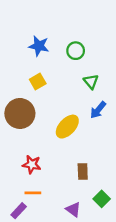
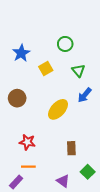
blue star: (39, 46) -> (21, 53), moved, turned 30
yellow square: (38, 81) -> (46, 68), moved
brown circle: (20, 113) -> (17, 98), size x0.7

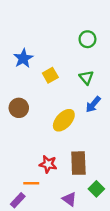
green circle: (65, 44) -> (87, 39), moved
red star: (27, 142) -> (48, 164), moved
brown rectangle: (71, 148) -> (78, 163), size x1.5

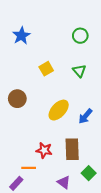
blue star: (23, 58) -> (21, 36), moved
blue arrow: (93, 104) -> (85, 116), moved

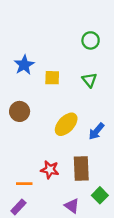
blue star: (21, 36) -> (24, 65), moved
yellow square: (46, 69) -> (52, 78), turned 32
orange line: (29, 168) -> (24, 184), moved

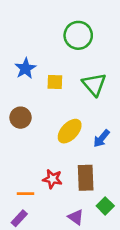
green circle: (91, 40) -> (78, 35), moved, size x1.5
green triangle: (89, 80) -> (94, 84), size x1.5

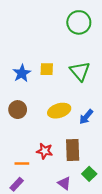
green circle: (78, 35) -> (79, 22), moved
blue star: (25, 68) -> (22, 73), moved
brown circle: (21, 118) -> (18, 110), moved
yellow ellipse: (70, 131) -> (59, 111), turned 30

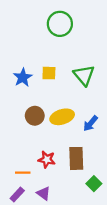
green circle: (79, 22) -> (60, 24), moved
brown circle: (18, 110) -> (35, 116), moved
purple triangle: (64, 183) -> (43, 193), moved

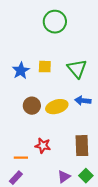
blue arrow: (91, 123) -> (83, 101), moved, turned 56
brown rectangle: (76, 158) -> (82, 146), moved
green square: (94, 184) -> (86, 176), moved
purple triangle: (43, 193) -> (64, 177), moved, turned 48

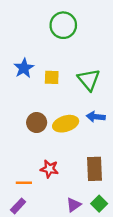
blue star: (21, 71) -> (24, 68), moved

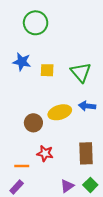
green circle: (63, 25) -> (36, 23), moved
blue star: (24, 68) -> (22, 62), turned -30
brown circle: (37, 123) -> (33, 123), moved

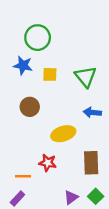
green circle: (36, 23) -> (38, 38), moved
yellow ellipse: (60, 112) -> (63, 134), moved
brown circle: (33, 123) -> (30, 107), moved

